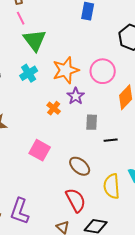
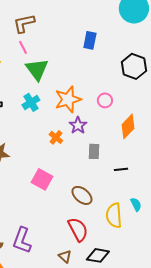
pink circle: (103, 71) -> (105, 100), size x0.6
black line: (111, 140) -> (121, 169), moved

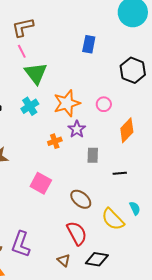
orange cross: (56, 137) -> (55, 141), turned 32
yellow semicircle: (114, 215) -> (113, 219), turned -40

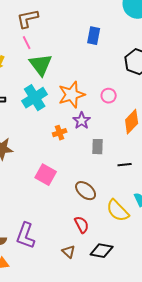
cyan cross: (30, 106) -> (35, 98), size x1.4
red semicircle: (77, 233) -> (82, 225), size x0.7

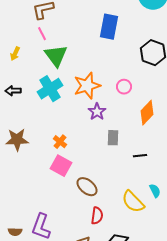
blue rectangle: (94, 36) -> (109, 27), size x1.4
orange cross: (60, 133) -> (60, 142), moved, turned -32
brown ellipse: (86, 191) -> (87, 187), moved
red semicircle: (82, 225) -> (97, 216), turned 36

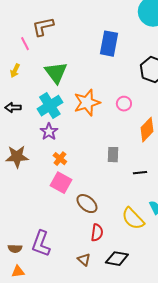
pink line: (42, 34) -> (25, 44), moved
purple star: (97, 112) -> (49, 132), moved

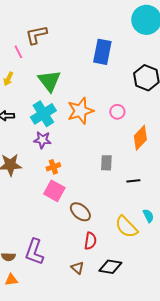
purple star: (49, 132) -> (42, 140), turned -30
orange cross: (60, 159) -> (53, 167), turned 32

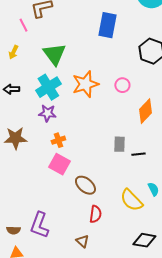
gray rectangle: (106, 163) -> (119, 144), moved
black diamond: (110, 267) -> (144, 240), moved

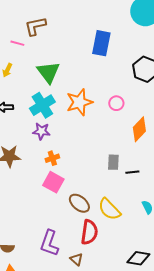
pink line: (23, 25) -> (17, 43), turned -48
yellow semicircle: (131, 200) -> (109, 209), moved
red semicircle: (95, 214) -> (89, 232), size x1.4
purple L-shape: (39, 225) -> (49, 243), moved

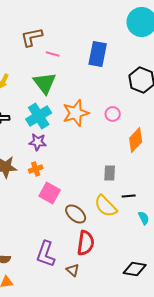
pink line: (17, 43) -> (53, 54), moved
orange cross: (52, 158) -> (36, 169), moved
black line: (132, 172) -> (129, 196), moved
yellow semicircle: (109, 209) -> (106, 206), moved

